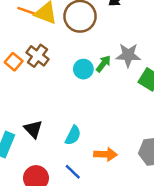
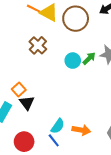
orange square: (14, 62) -> (19, 89), moved
cyan semicircle: (73, 135) -> (58, 126), moved

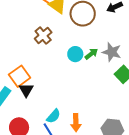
orange square: (19, 89) -> (20, 76), size x1.5
orange arrow: (81, 130) -> (76, 123), turned 72

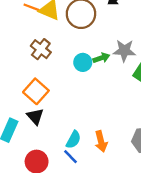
green arrow: (91, 54) -> (101, 58), turned 32
orange square: (20, 76) -> (36, 91), moved

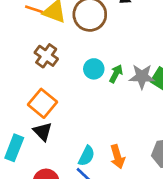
gray star: (124, 51) -> (142, 77), moved
green arrow: (101, 58) -> (116, 74), moved, turned -42

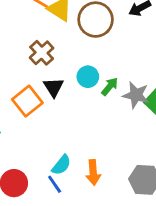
black triangle: (43, 131) -> (54, 87), moved

